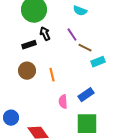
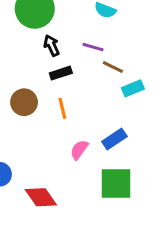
purple line: (72, 35) -> (93, 47), turned -40
black rectangle: (29, 45) -> (61, 73), moved
pink semicircle: (63, 102) -> (79, 150), turned 40

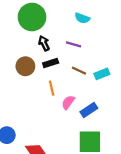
brown line: (113, 67) -> (79, 71), moved
brown circle: (24, 102) -> (25, 66), moved
pink semicircle: (79, 150) -> (68, 102), moved

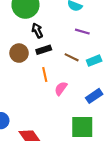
purple line: (74, 44) -> (82, 32), moved
blue rectangle: (89, 110) -> (94, 96), moved

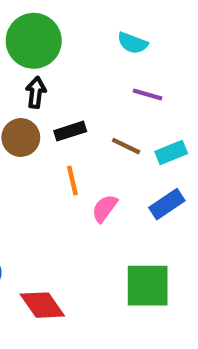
black arrow: (37, 30) -> (36, 92), moved, turned 32
blue rectangle: (94, 96) -> (167, 204), moved

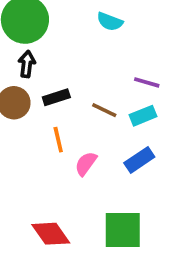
purple line: (148, 95) -> (147, 82), moved
red diamond: (42, 305) -> (51, 234), moved

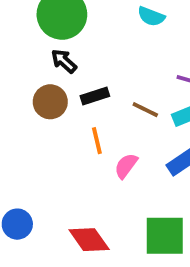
black arrow: (27, 64) -> (64, 61), turned -55

